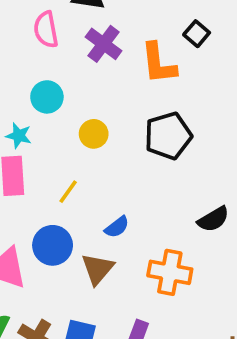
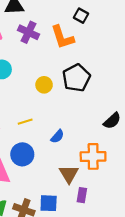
yellow circle: (94, 134) -> (44, 85), moved
yellow line: (68, 192) -> (25, 122), turned 48
brown triangle: (98, 269) -> (69, 174), moved

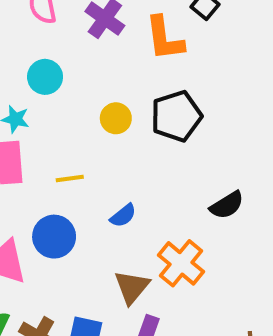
orange cross: (93, 156) -> (181, 263), turned 30

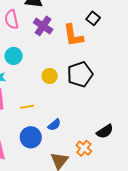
black semicircle: (227, 205) -> (105, 131), moved
blue circle: (54, 237) -> (31, 137), moved
orange cross: (181, 263) -> (84, 148), size x0.7

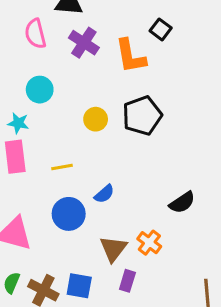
orange cross: (84, 148) -> (149, 243), moved

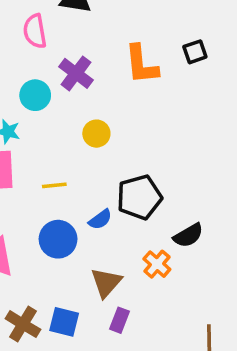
black square: (161, 29) -> (195, 52), moved, turned 30
purple cross: (84, 43) -> (76, 73), moved
black pentagon: (142, 116) -> (139, 197), moved
orange cross: (149, 243) -> (157, 264), moved

